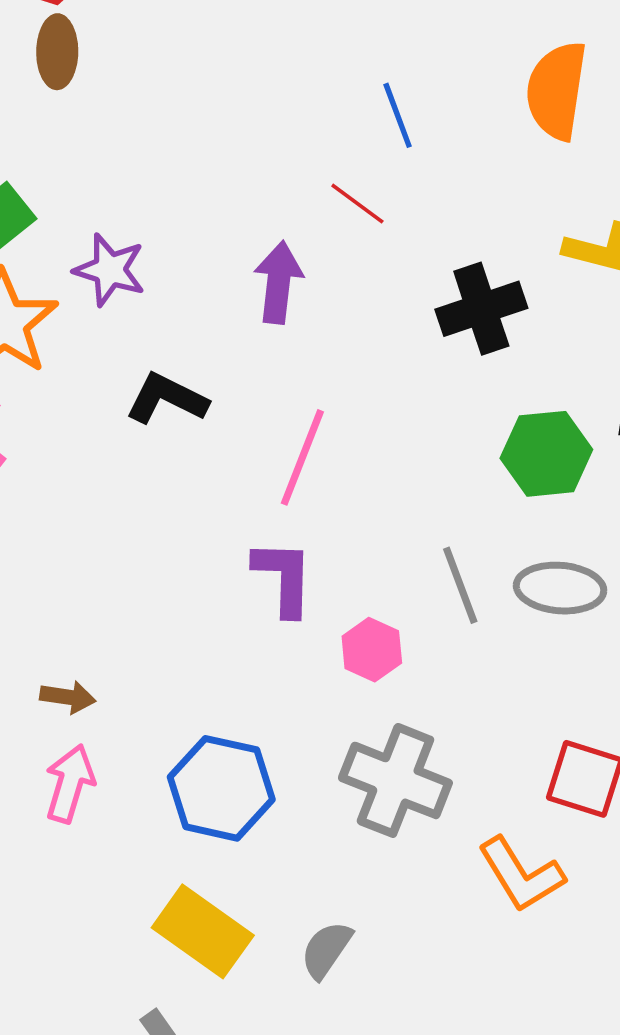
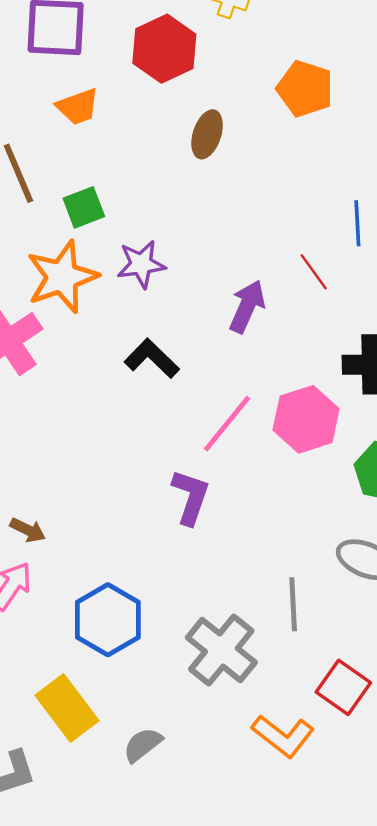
brown ellipse: (57, 52) -> (207, 134), moved
purple star: (110, 270) -> (141, 264), turned 30
gray line: (460, 585) -> (293, 604), moved
pink hexagon: (372, 650) -> (306, 419), moved, size x1.6
orange L-shape: (521, 875) -> (283, 736), turned -38

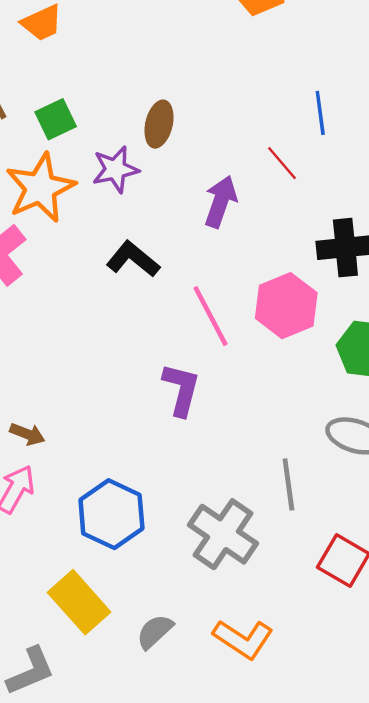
brown ellipse: (207, 134) -> (159, 124), moved
pink line: (227, 424) -> (211, 316), turned -62
orange L-shape: (283, 736) -> (243, 639), moved

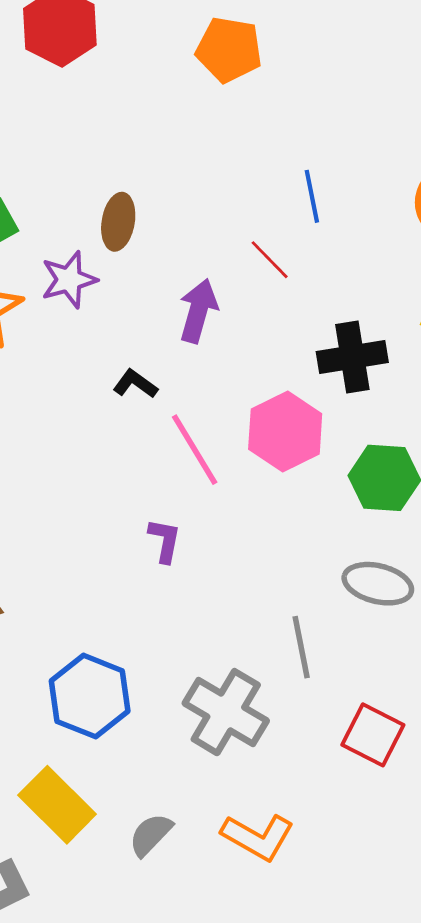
black L-shape: (133, 259) -> (135, 384), moved, size x0.7
purple L-shape: (181, 389) -> (165, 540), size x0.7

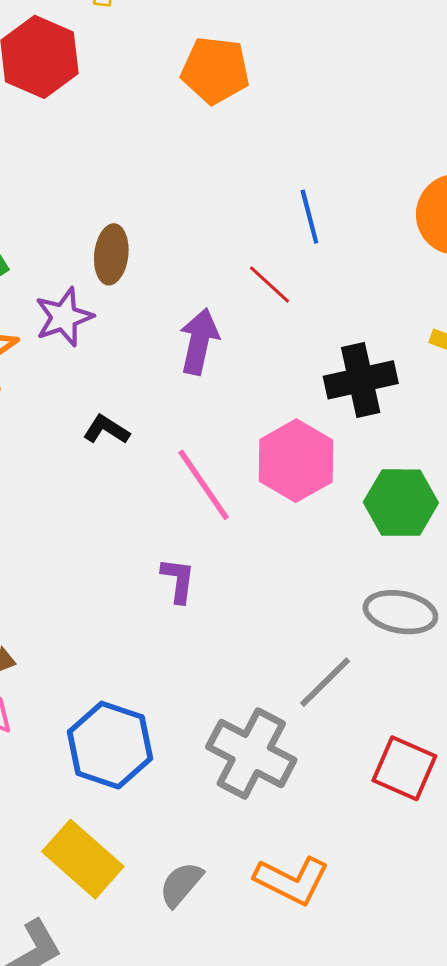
black L-shape: (135, 384) -> (106, 430), moved
gray line: (301, 647) -> (325, 682), turned 60

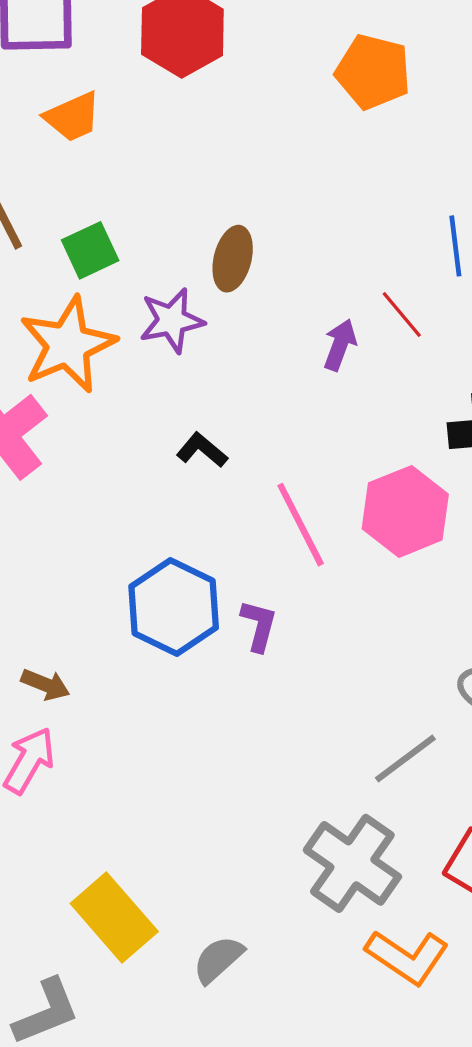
purple arrow: (199, 341) -> (340, 345), moved, size x0.7
blue hexagon: (110, 745) -> (174, 607), moved
gray cross: (251, 753) -> (352, 863), moved
orange L-shape: (292, 880) -> (407, 957), moved

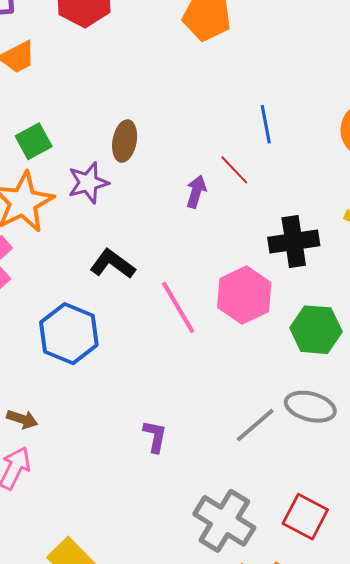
black L-shape: (202, 450) -> (113, 264), size x1.4
blue hexagon: (174, 607) -> (69, 334), moved
purple L-shape: (259, 626) -> (155, 436), moved
gray line: (405, 759) -> (255, 425), moved

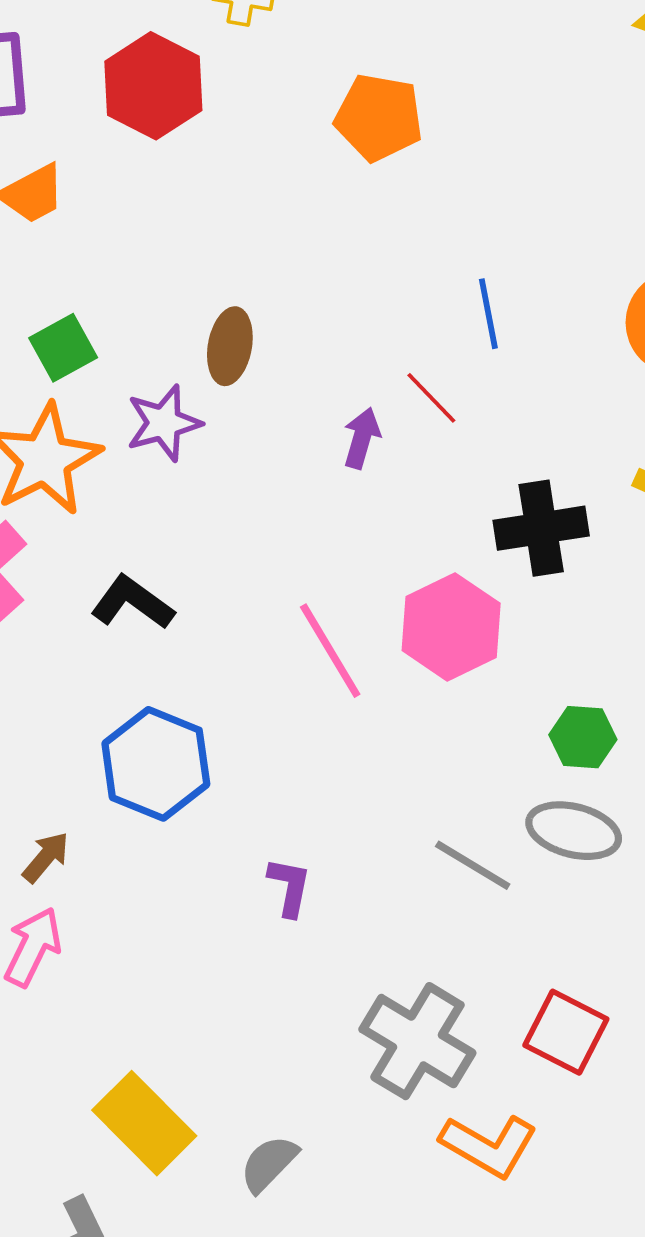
black L-shape: (113, 264) -> (132, 603), moved
green hexagon: (316, 330) -> (583, 737), moved, size x0.7
blue hexagon: (69, 334) -> (156, 764), moved
brown arrow: (22, 419) -> (46, 857), turned -68
gray line: (255, 425) -> (473, 865), turned 72

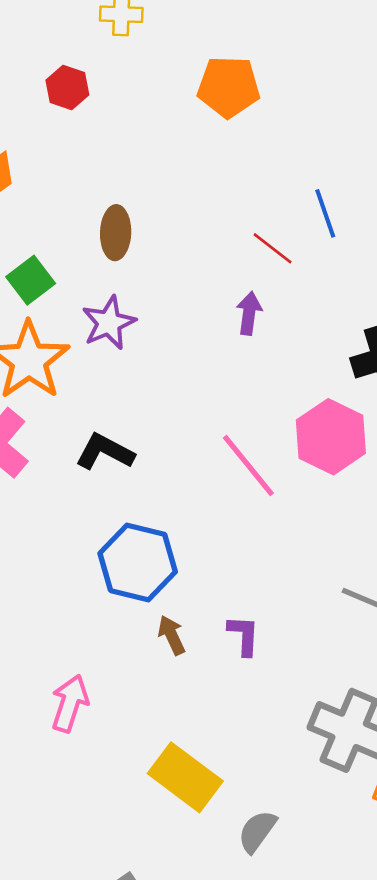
red hexagon: (153, 86) -> (67, 87), size x0.6
brown ellipse: (230, 346) -> (116, 233), moved
red line: (431, 398) -> (273, 248), moved
brown arrow: (46, 857) -> (172, 635), moved, turned -57
yellow rectangle: (144, 1123) -> (185, 777), moved

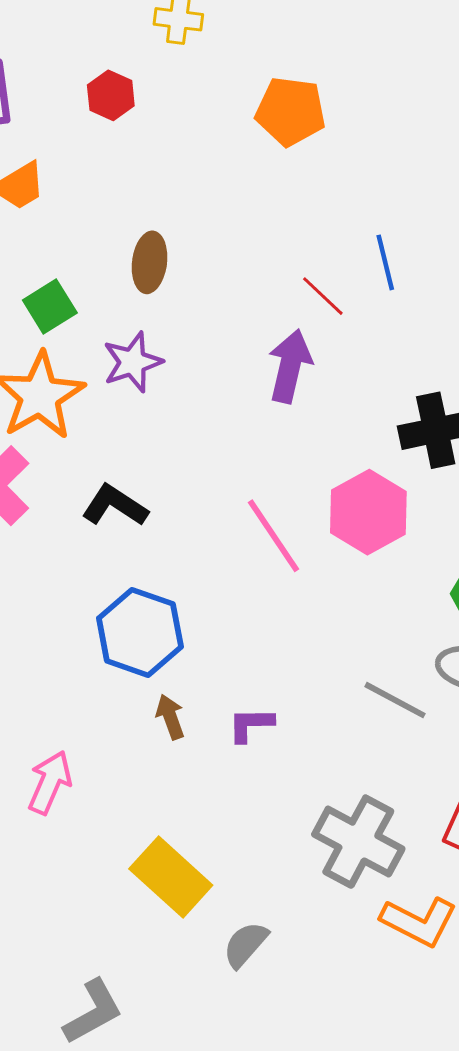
purple arrow: (249, 313) -> (290, 366), size x1.5
purple L-shape: (244, 635) -> (251, 725), turned -99

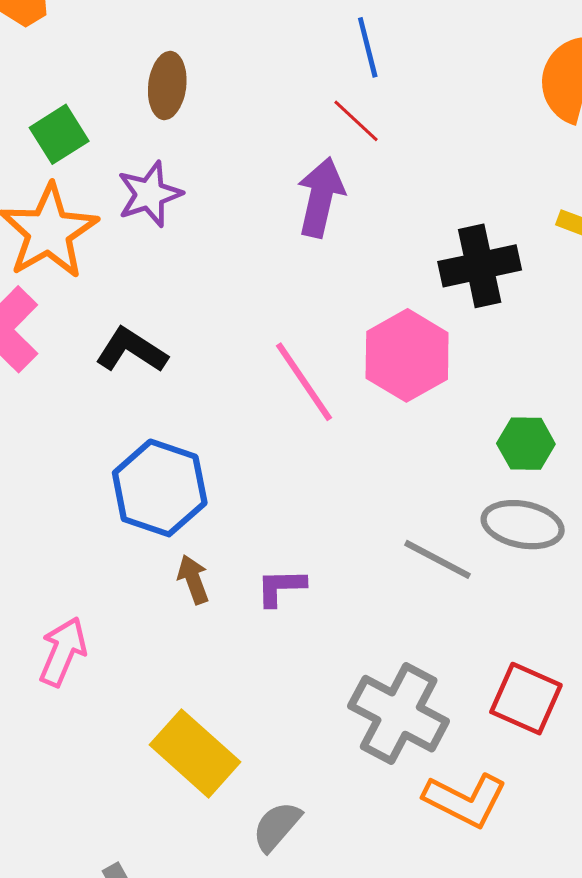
blue line: (385, 262) -> (368, 47), moved

